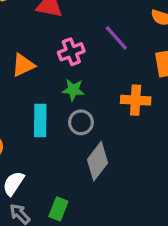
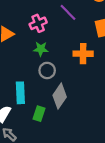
cyan rectangle: (40, 121) -> (20, 93), moved
green rectangle: (58, 209) -> (39, 114), moved

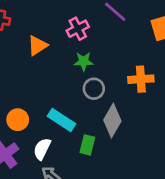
orange cross: (83, 54) -> (141, 79), moved
cyan rectangle: (20, 93) -> (62, 120), turned -50

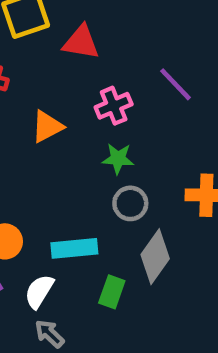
cyan rectangle: (62, 120) -> (74, 248), turned -44

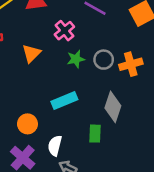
gray circle: (130, 203) -> (104, 60), moved
cyan rectangle: (74, 248) -> (64, 101), moved

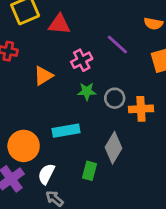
orange circle: (27, 124) -> (24, 146), size x1.5

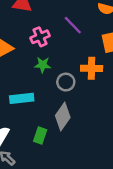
gray circle: (115, 98) -> (66, 82), moved
orange cross: (141, 109) -> (92, 68), moved

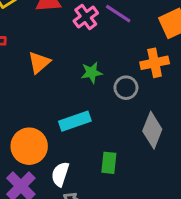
pink cross: (40, 37) -> (86, 17), moved
gray diamond: (63, 117) -> (152, 130), moved

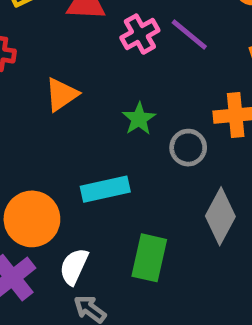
green star: (92, 73) -> (139, 119), turned -30
green rectangle: (109, 163) -> (149, 258), size x1.4

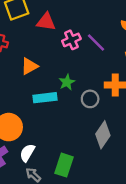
cyan rectangle: (105, 189) -> (45, 98), moved
green rectangle: (149, 258) -> (64, 165), moved

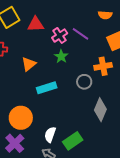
green star: (67, 82) -> (61, 56), moved
white semicircle: (27, 153) -> (50, 135), moved
green rectangle: (64, 165) -> (73, 141), turned 48

